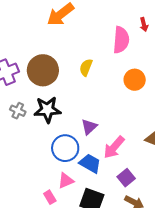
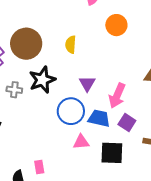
yellow semicircle: (86, 67) -> (71, 45), moved
purple square: (126, 178) -> (127, 123), moved
pink triangle: (66, 181) -> (81, 142), turned 36
pink rectangle: (50, 197) -> (39, 167), moved, turned 40

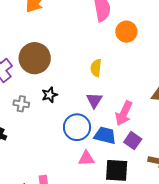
orange circle: (116, 25) -> (126, 32), moved
yellow semicircle: (71, 45) -> (96, 68), moved
black star: (42, 80) -> (50, 95), size x0.6

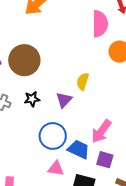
purple triangle: (94, 100) -> (64, 100), moved
purple square: (133, 141) -> (105, 160), turned -30

